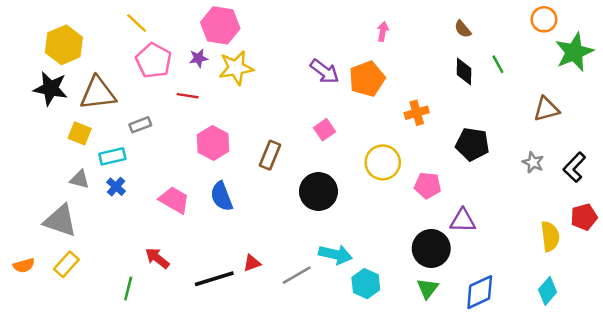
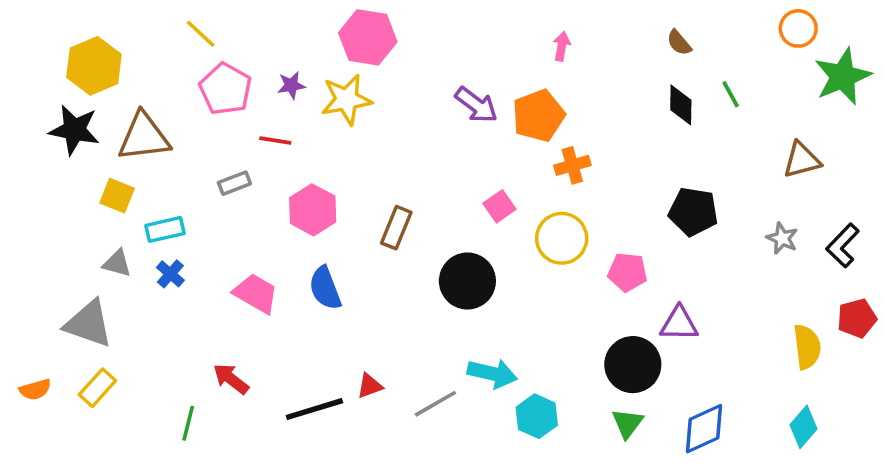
pink hexagon: (220, 25) -> (368, 37), moved
orange cross: (417, 113) -> (572, 165), moved
gray rectangle: (140, 125) -> (234, 183), moved
pink square: (325, 130) -> (499, 206), moved

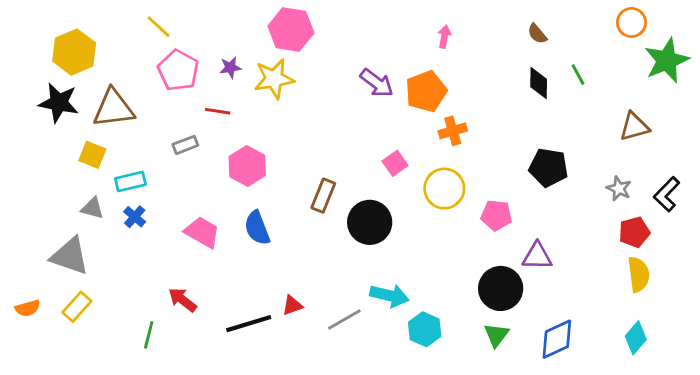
brown rectangle: (396, 228) -> (323, 196), moved
red pentagon: (857, 318) -> (634, 232), moved

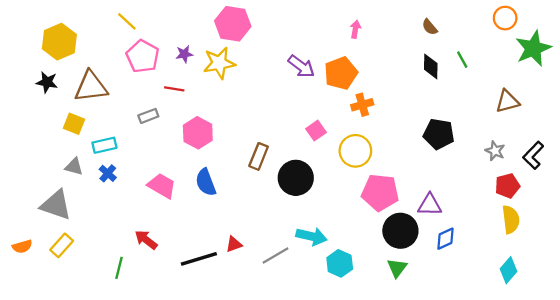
black star: (59, 103) -> (47, 82), size x0.7
pink pentagon: (496, 215) -> (380, 192), moved, size x1.5
blue diamond: (557, 339) -> (445, 239), moved, size x0.7

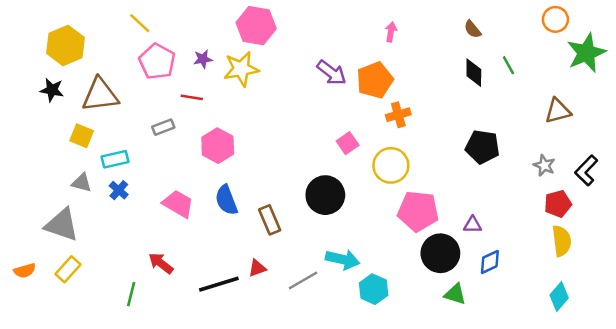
brown rectangle: (259, 156) -> (270, 220), moved, turned -45
purple triangle: (430, 205) -> (473, 225), size x0.7
green triangle: (397, 268) -> (455, 294), moved, turned -50

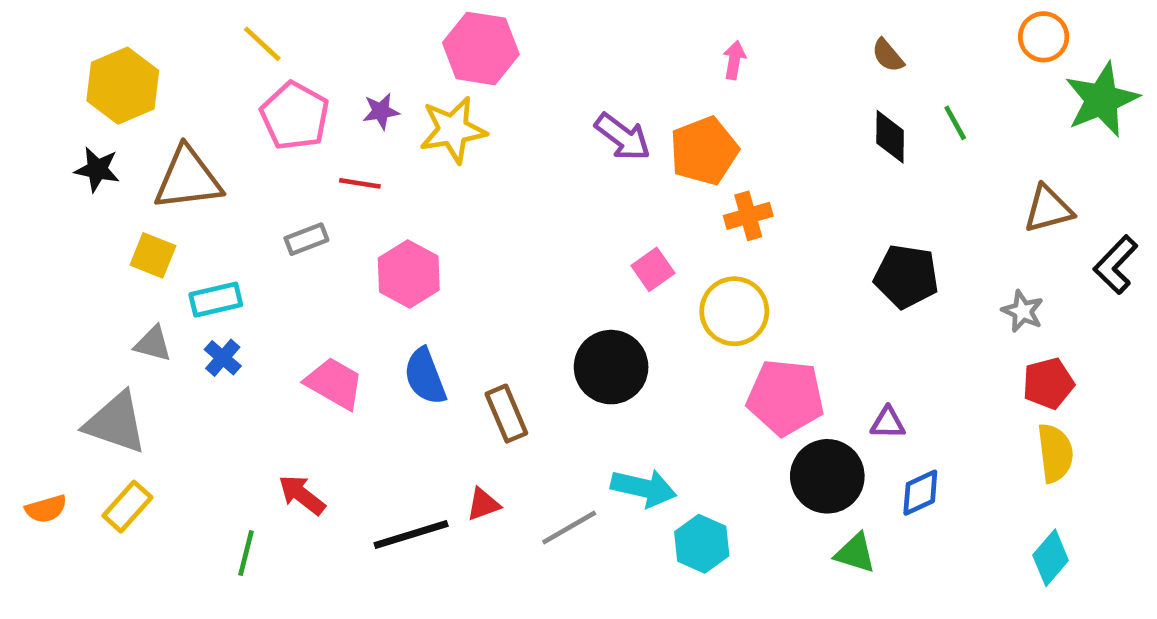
black L-shape: (586, 170) -> (1116, 265), moved

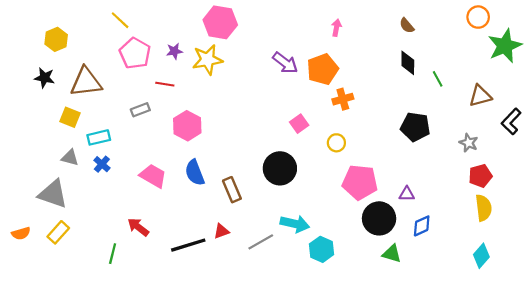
yellow hexagon: (123, 86) -> (56, 39), size x0.7
green line: (955, 123) -> (438, 79), moved
yellow circle: (734, 311) -> (336, 143), size x0.6

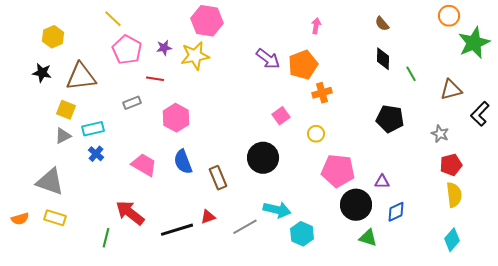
gray triangle: (70, 158) -> (63, 136), moved, turned -42
red arrow: (138, 227) -> (130, 213), size x1.4
yellow rectangle: (58, 232) -> (55, 218), turned 65

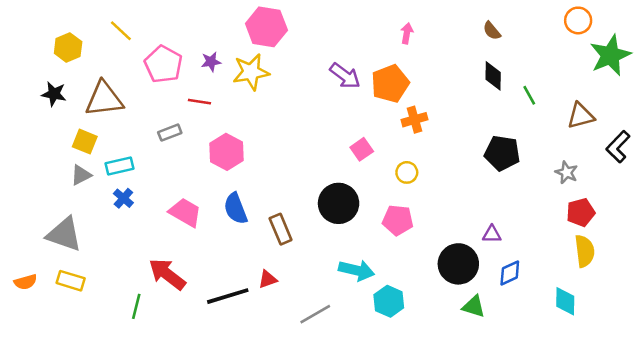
yellow line: (113, 19) -> (121, 31), moved
pink pentagon: (338, 171) -> (398, 220), moved, size x0.7
gray line: (245, 227) -> (315, 314), moved
cyan diamond: (452, 240) -> (565, 301), moved, turned -40

